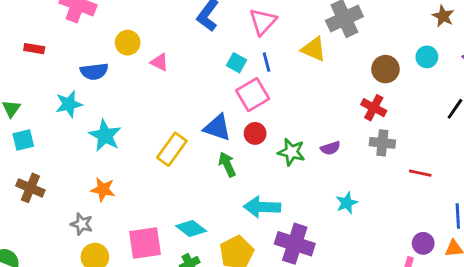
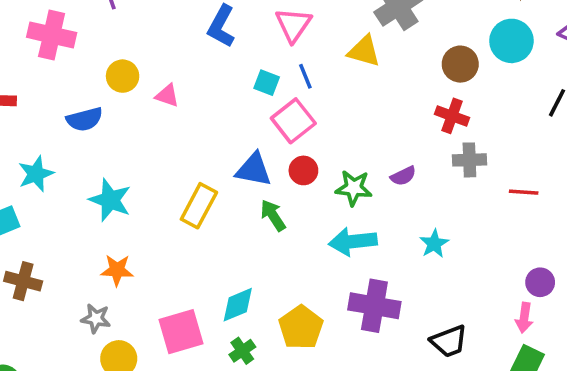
cyan circle: (427, 57) -> (511, 41), size x1.5
cyan star: (69, 104) -> (36, 174), moved
cyan arrow: (262, 207) -> (353, 242), moved
cyan diamond: (191, 228) -> (238, 305), turned -52

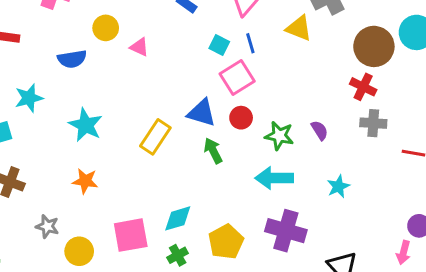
brown circle: (460, 64) -> (374, 46), size x1.4
purple semicircle: (403, 176) -> (320, 130), turned -102
gray star: (96, 318) -> (47, 226), moved

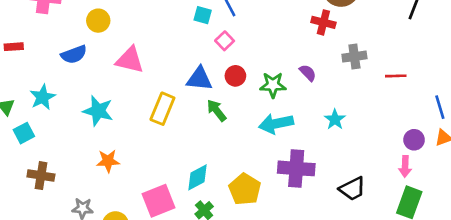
pink triangle: (139, 47) -> (130, 60), moved, size x1.6
pink square: (237, 78) -> (225, 41), size x0.6
red cross: (363, 87) -> (323, 22), moved

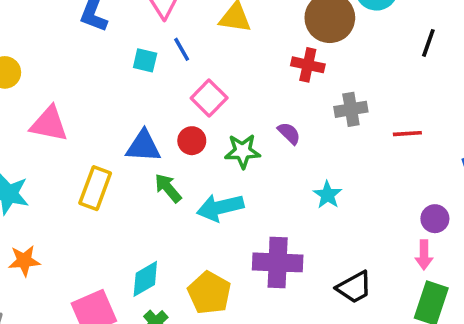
pink square: (225, 41) -> (209, 98), moved, size x1.4
cyan arrow: (276, 124) -> (220, 207), moved

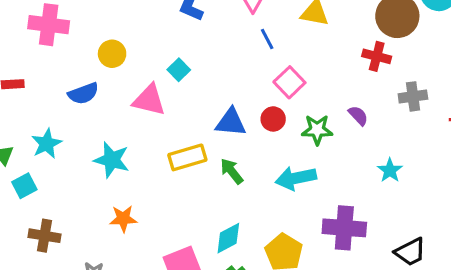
cyan square: (145, 60) -> (179, 70), moved, turned 30
yellow rectangle: (95, 188) -> (187, 157), turned 51
green arrow: (168, 188) -> (232, 171), moved

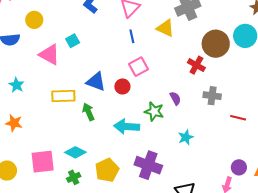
green star: (317, 130) -> (154, 111), moved
cyan star: (112, 160) -> (17, 85), size x0.7
cyan diamond: (228, 238) -> (75, 152), turned 40

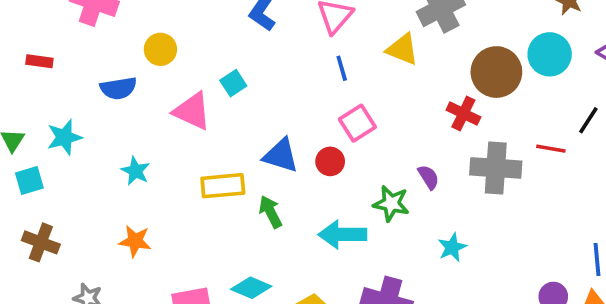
gray cross: (212, 96) -> (496, 168), size x1.5
red line: (238, 118) -> (551, 149), moved

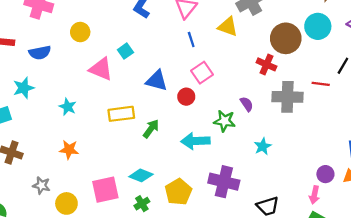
blue semicircle: (118, 88) -> (40, 53), moved
blue triangle: (281, 155) -> (157, 81), moved
green arrow: (271, 212) -> (151, 129), turned 66

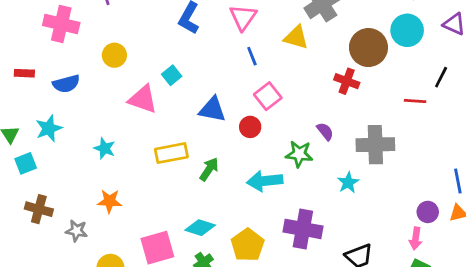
gray cross: (287, 97) -> (375, 145), moved
gray star: (41, 185) -> (77, 231), moved

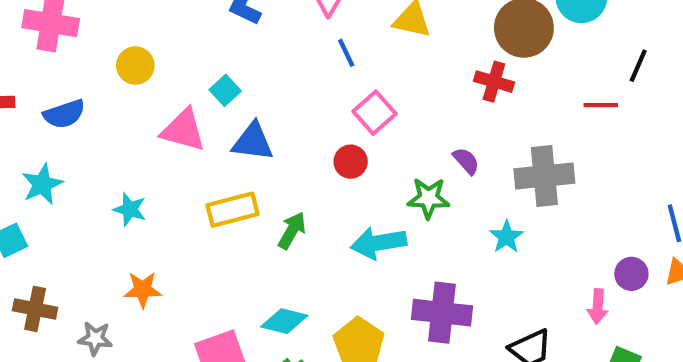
blue triangle: (212, 109) -> (253, 142), moved
pink arrow: (416, 239) -> (598, 307), moved

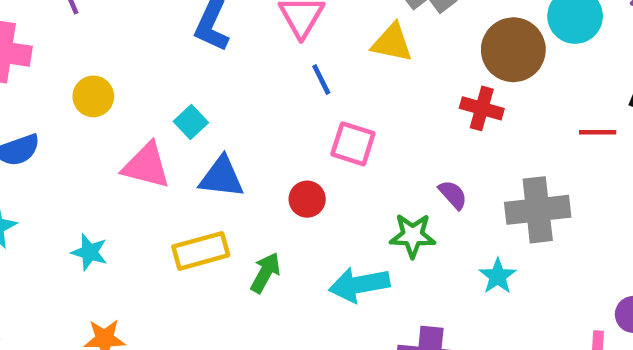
pink square: (374, 113) -> (353, 144), turned -30
red circle: (351, 162) -> (307, 199), moved

